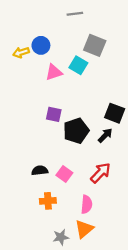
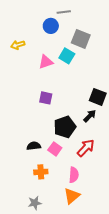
blue circle: (41, 45) -> (51, 26), moved
black pentagon: (76, 131) -> (65, 127), moved
gray star: (61, 237) -> (35, 203), moved

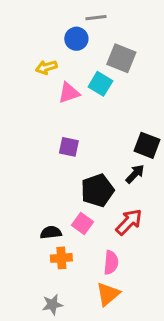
yellow arrow: (18, 45) -> (46, 67), moved
black semicircle: (34, 146) -> (51, 232), moved

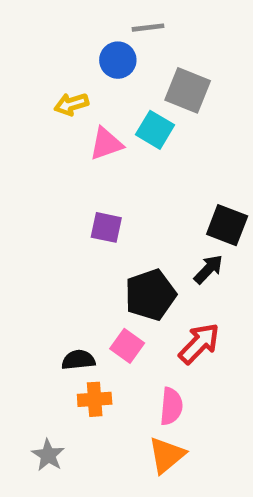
gray star: (52, 305) -> (48, 455), moved, turned -30

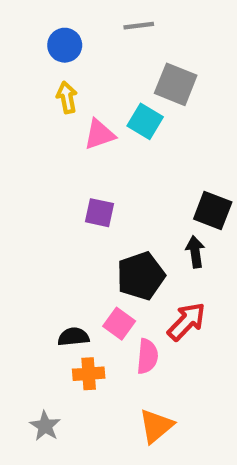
blue circle: (118, 60) -> (65, 45), moved
yellow arrow: (71, 104) -> (67, 97), turned 96
black arrow: (208, 269) -> (195, 252), turned -52
pink semicircle: (171, 406) -> (147, 356), moved

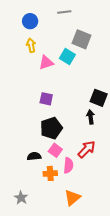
black pentagon: (141, 276) -> (51, 128), moved
orange cross: (89, 374) -> (50, 173), moved

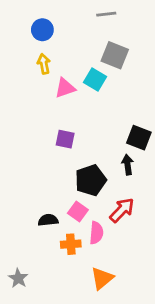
gray line: (64, 12) -> (106, 14), moved
black pentagon: (51, 128) -> (91, 180), moved
gray star: (21, 198) -> (18, 278), moved

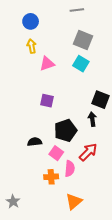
cyan square: (95, 79) -> (81, 64), moved
black semicircle: (48, 220) -> (35, 142), moved

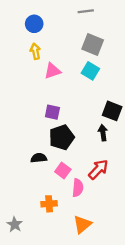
black pentagon: (66, 130) -> (62, 137), moved
orange cross: (51, 177) -> (49, 204), moved

